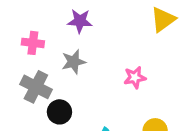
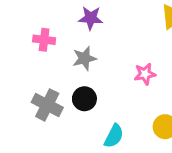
gray cross: (36, 87) -> (47, 105), moved
black circle: (59, 112) -> (84, 99), moved

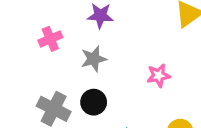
pink cross: (44, 40) -> (50, 39), turned -30

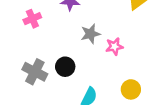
gray star: (94, 59) -> (90, 34), moved

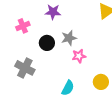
pink star: (114, 46) -> (79, 56), moved
black circle: (65, 67) -> (47, 43), moved

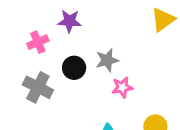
purple star: (53, 12) -> (70, 21), moved
gray cross: (25, 68) -> (38, 87), moved

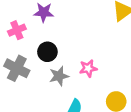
gray star: (107, 60) -> (59, 76), moved

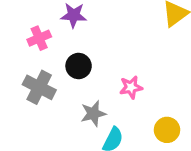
gray star: (59, 76) -> (93, 114), moved

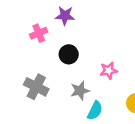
gray cross: (39, 87) -> (36, 87), moved

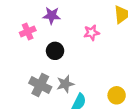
pink star: (109, 71) -> (92, 33), moved
gray cross: (36, 87) -> (40, 85), moved

